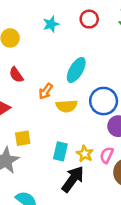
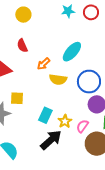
cyan star: (51, 24) -> (68, 11), moved

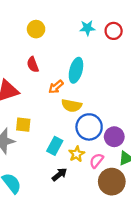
cyan ellipse: (72, 52) -> (76, 70), moved, turned -30
blue circle: (89, 82) -> (89, 127), moved
black arrow: (51, 140) -> (59, 174), size x0.6

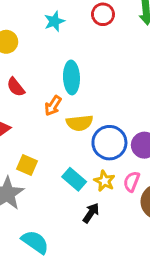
cyan star: (87, 28) -> (54, 21), moved
yellow square: (23, 125) -> (27, 165), turned 35
cyan rectangle: (55, 146) -> (74, 179), turned -60

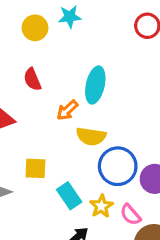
cyan star: (54, 21) -> (70, 17), moved
yellow square: (27, 165) -> (35, 168), moved, turned -36
pink semicircle: (132, 182) -> (131, 215), turned -78

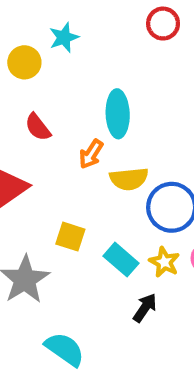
yellow square: (35, 168) -> (70, 237), turned 30

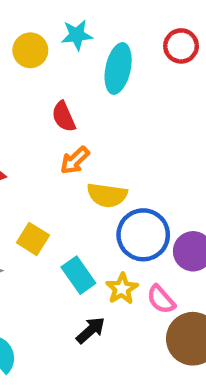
cyan ellipse: (118, 114) -> (118, 68), moved
red semicircle: (38, 127) -> (64, 117), moved

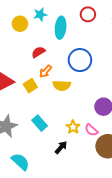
red semicircle: (64, 117) -> (38, 52), turned 88
blue circle: (143, 235) -> (80, 60), moved
yellow square: (33, 239) -> (30, 86), moved, turned 32
cyan rectangle: (78, 275) -> (40, 123), moved

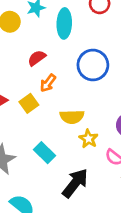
yellow semicircle: (62, 85) -> (72, 117), moved
yellow star: (73, 127) -> (88, 139), moved
black arrow: (61, 147) -> (75, 183), size x1.6

